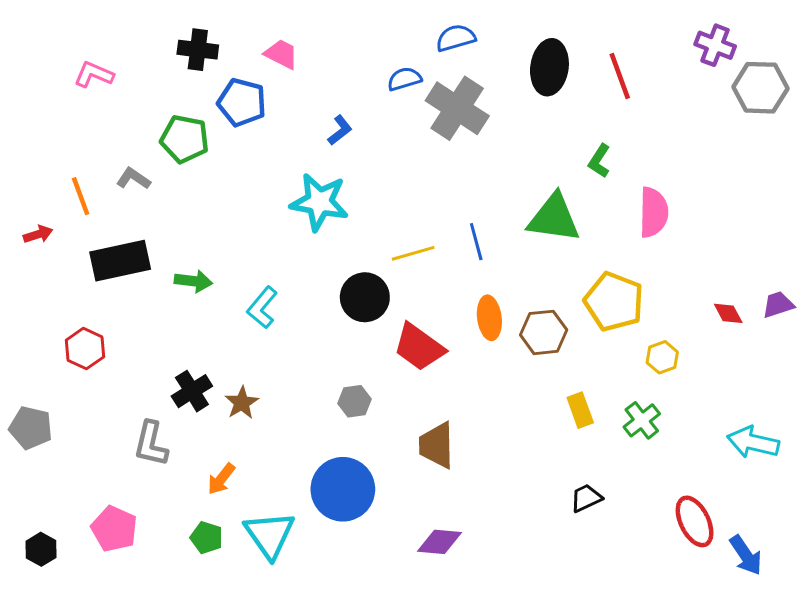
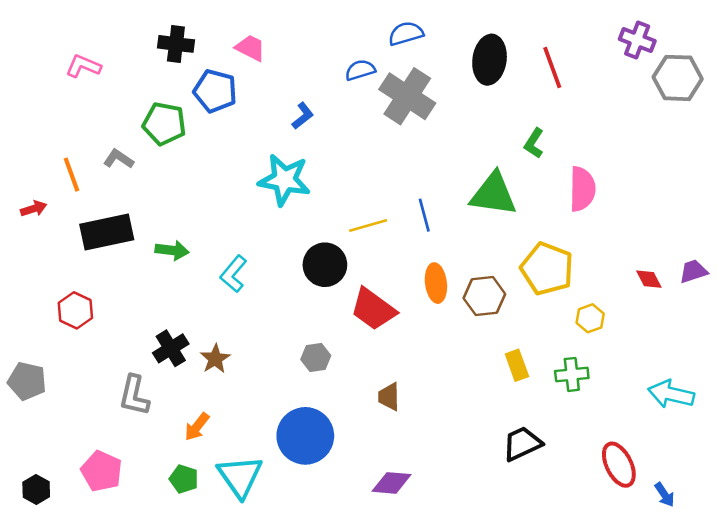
green cross: (642, 420) -> (572, 374), turned 32
brown trapezoid: (437, 445) -> (389, 397), size x0.7
black trapezoid: (586, 498) -> (522, 444), size x1.4
blue arrow: (746, 555) -> (665, 495), size x0.7

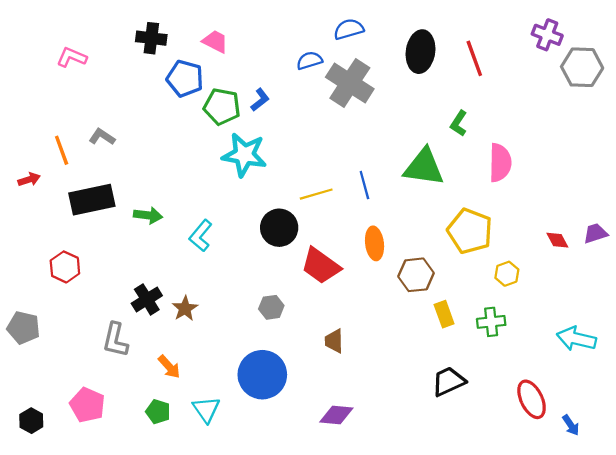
green pentagon: (164, 124) -> (222, 107), moved
brown hexagon: (484, 296) -> (416, 275), moved
orange arrow: (197, 427) -> (169, 367), turned -80
cyan triangle: (240, 476) -> (206, 409), size x0.7

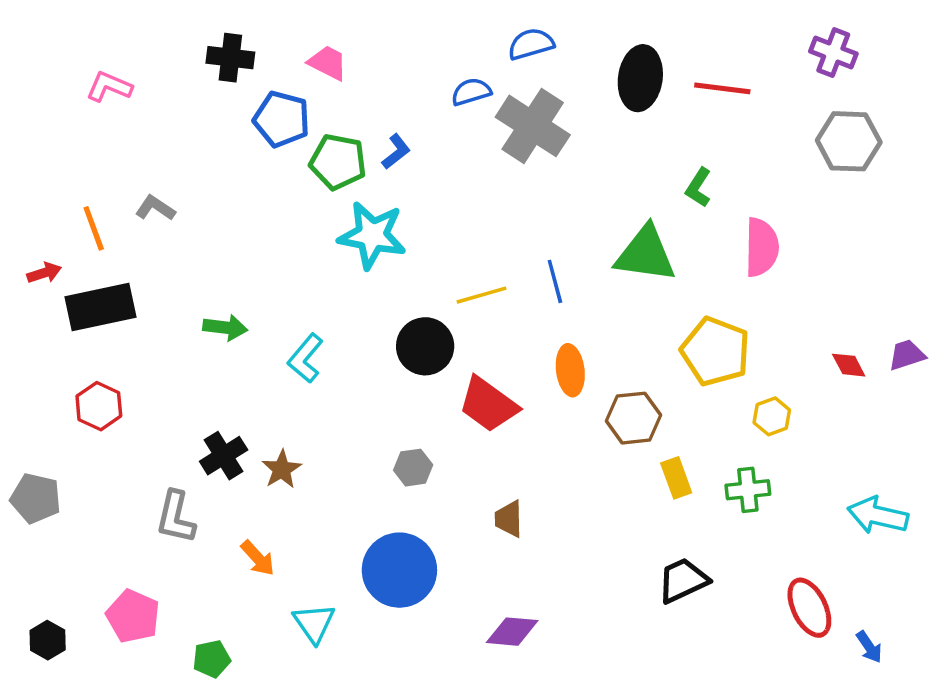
red line: (474, 58) -> (722, 88), turned -63
gray hexagon: (582, 67) -> (849, 141), moved
black rectangle: (92, 200) -> (101, 307), moved
green pentagon: (158, 412) -> (212, 659), moved, turned -30

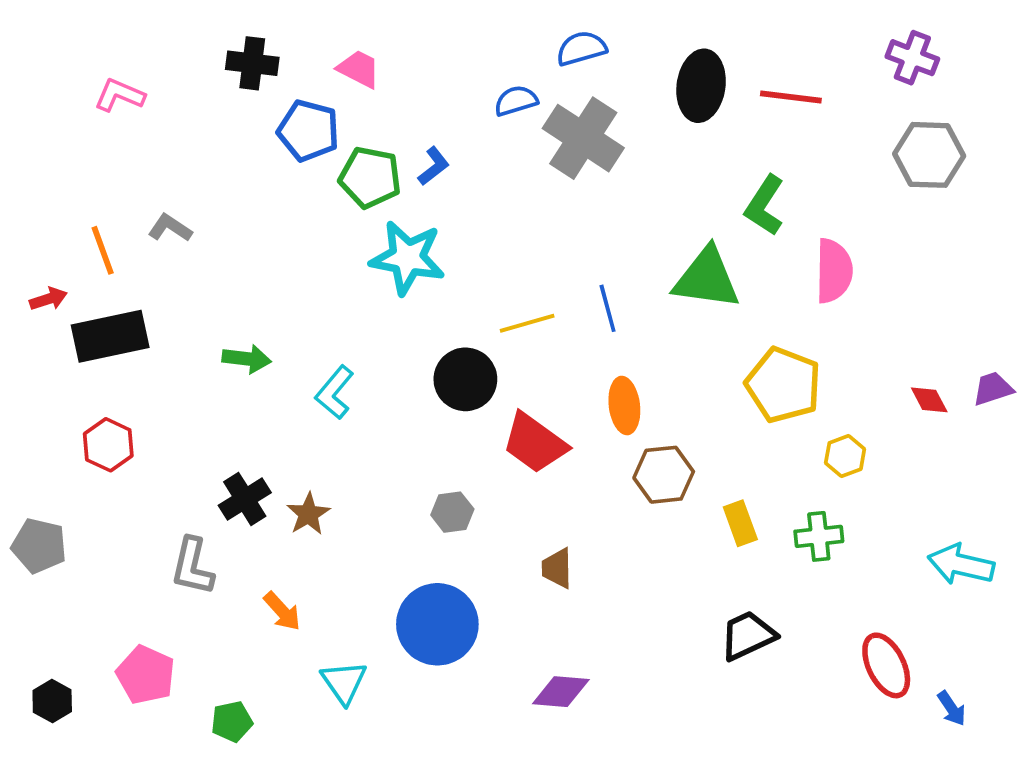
green L-shape: (698, 187) -> (765, 205), size x1.4
brown hexagon: (633, 418) -> (664, 475), moved

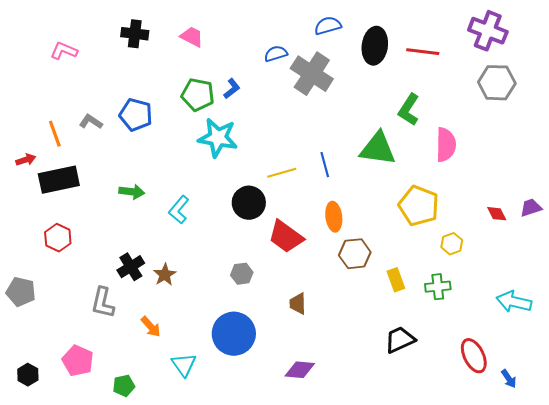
blue semicircle: (581, 48) -> (328, 26), moved
purple cross: (912, 58) -> (488, 31), size x1.4
blue pentagon: (308, 131) -> (136, 115), moved

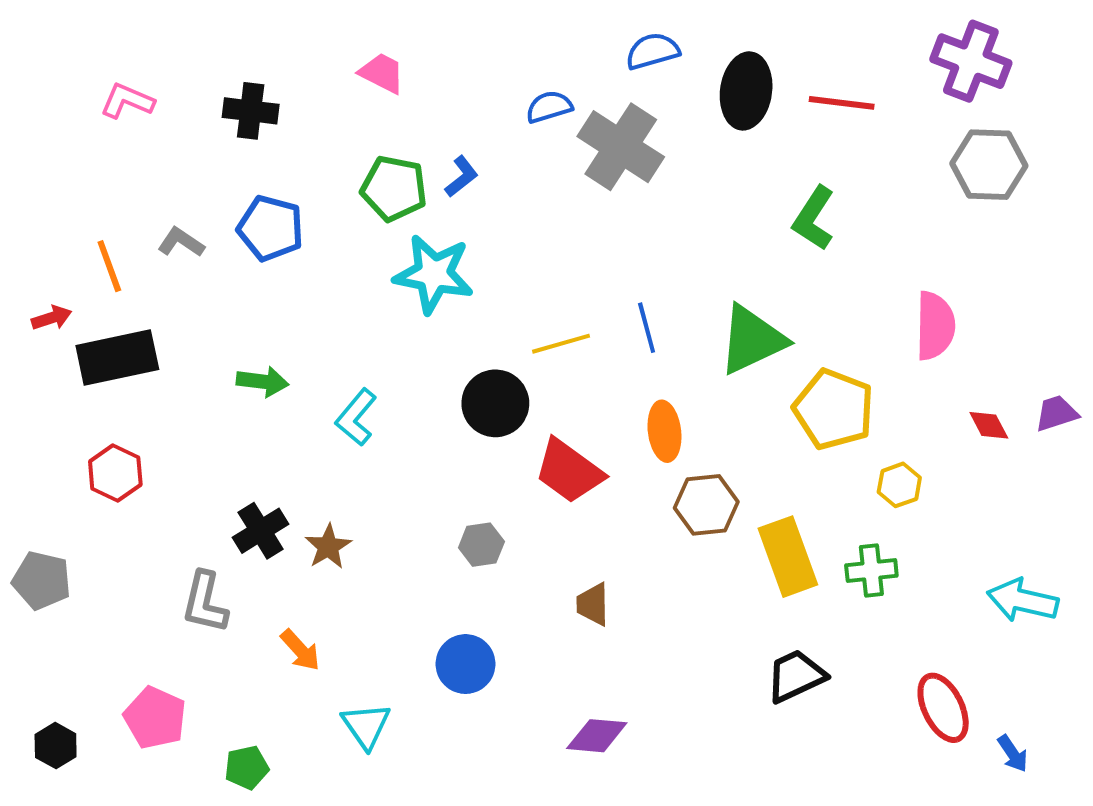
black cross: (135, 34) -> (251, 111), moved
pink semicircle: (446, 145) -> (935, 326), moved
green triangle: (378, 149) -> (752, 340), moved, turned -33
yellow rectangle: (396, 280) -> (788, 557), size x1.6
blue circle: (234, 334) -> (465, 664), size x0.7

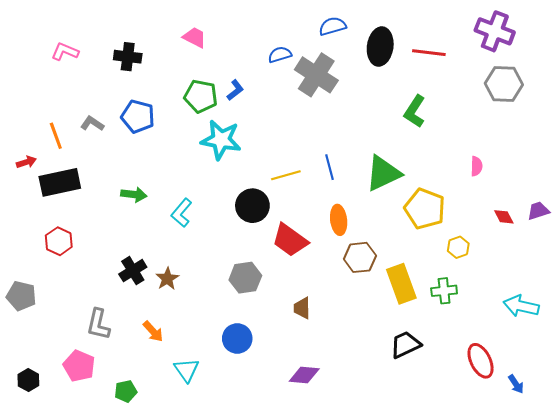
pink semicircle: (935, 326) -> (476, 166), size x0.6
gray hexagon: (481, 545) -> (245, 278), size x1.4
gray L-shape: (205, 602) -> (98, 324), moved

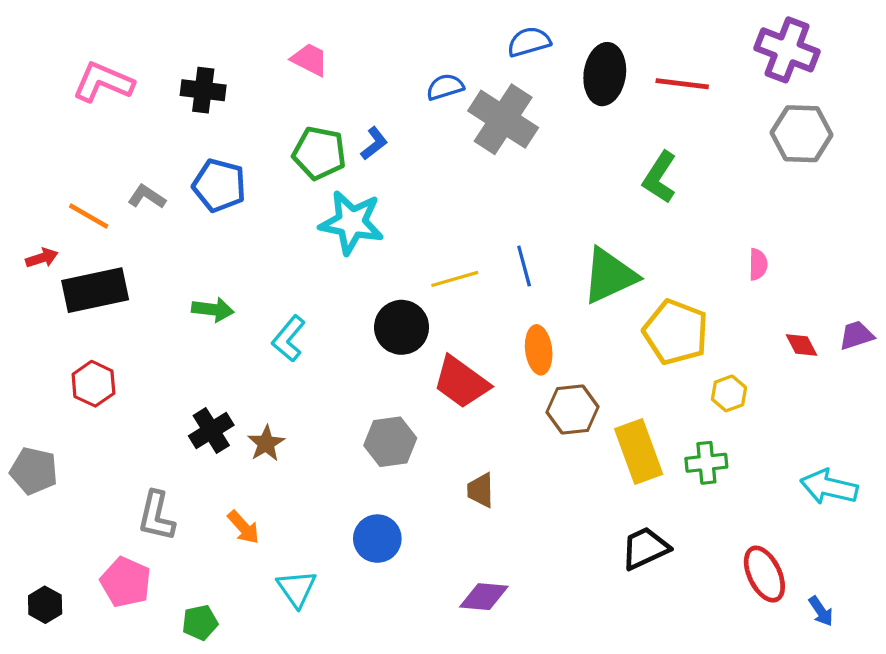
pink L-shape: (65, 52) -> (103, 82), size x1.4
orange line: (56, 136) -> (89, 216), turned -40

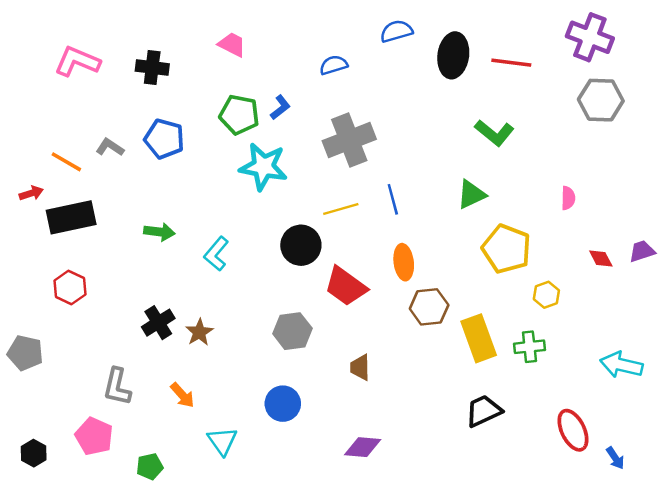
gray cross: (503, 119) -> (349, 140), moved, turned 36
green L-shape: (660, 177) -> (494, 133), turned -84
green triangle: (610, 276) -> (471, 194), moved, size x0.7

